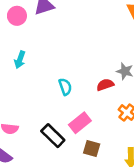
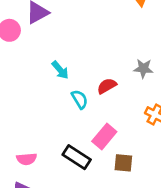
cyan arrow: (20, 60) -> (60, 70), moved, turned -49
red semicircle: (105, 85) -> (107, 86), moved

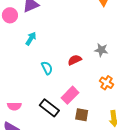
cyan arrow: (60, 70) -> (31, 39), moved, turned -112
cyan semicircle: (80, 99) -> (47, 68), moved

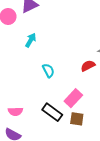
red semicircle: (75, 60) -> (88, 66), moved
brown square: (82, 115) -> (77, 119), moved

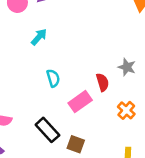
red semicircle: (88, 66) -> (102, 82), turned 88
pink rectangle: (73, 98) -> (80, 102), moved

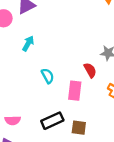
pink rectangle: (80, 102) -> (75, 91), turned -36
black rectangle: (47, 130) -> (52, 121), turned -60

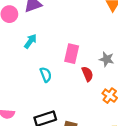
pink rectangle: (75, 91) -> (72, 54), moved

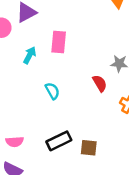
pink rectangle: (72, 54) -> (59, 42), moved

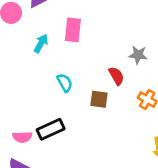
black rectangle: (59, 141) -> (51, 129), moved
brown square: (89, 148) -> (99, 99), moved

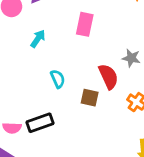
pink rectangle: (73, 30) -> (85, 24), moved
red semicircle: (116, 76) -> (108, 77), size x1.4

